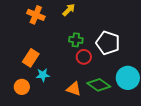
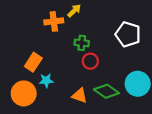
orange cross: (36, 15) -> (54, 21), moved, turned -30
white pentagon: (108, 43) -> (128, 34), moved
orange circle: (22, 87) -> (24, 93), size x1.5

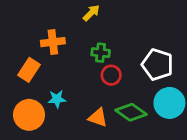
orange cross: (54, 21) -> (53, 42), moved
white pentagon: (128, 34) -> (157, 65), moved
orange rectangle: (33, 62) -> (29, 70), moved

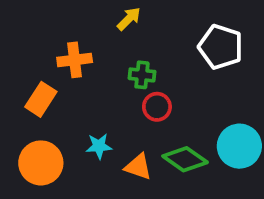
white pentagon: (157, 65) -> (221, 47), moved
cyan star: (57, 99) -> (99, 146), moved

